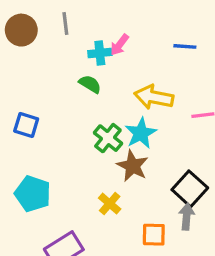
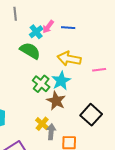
blue line: (185, 46) -> (68, 28), moved
cyan cross: (100, 53) -> (36, 32), turned -32
green semicircle: (90, 84) -> (30, 51), size x1.5
gray arrow: (187, 217) -> (51, 132), moved

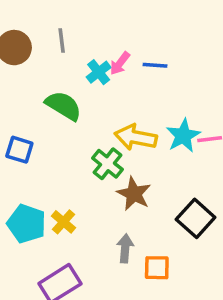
green semicircle: (30, 51) -> (63, 106), moved
yellow arrow: (69, 59) -> (136, 137), moved
cyan star: (61, 81) -> (183, 136), moved
yellow cross: (42, 124) -> (63, 222), moved

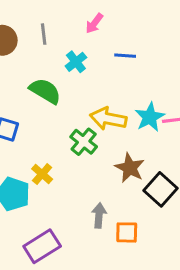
pink arrow: (120, 63) -> (94, 23), moved
brown star: (134, 194) -> (130, 168), moved
yellow cross: (63, 222) -> (42, 174), moved

